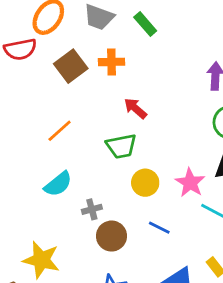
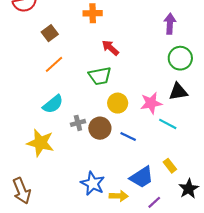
brown square: (71, 66) -> (50, 33), moved, size x0.7
pink star: (190, 183) -> (151, 103), turned 30
brown circle: (112, 236) -> (100, 128), moved
yellow star: (41, 260) -> (40, 143), moved

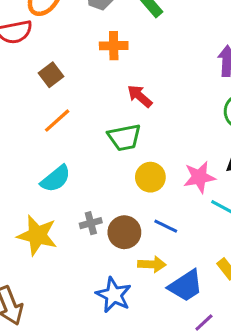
gray cross: (78, 123) -> (91, 223), moved
brown circle: (100, 128) -> (124, 232), moved
yellow arrow: (119, 196) -> (152, 264), moved

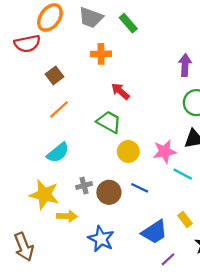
green trapezoid: (124, 137) -> (109, 122), turned -140
yellow arrow: (152, 264) -> (67, 216), moved

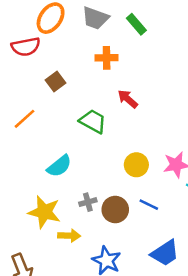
orange line: (59, 109) -> (24, 119), moved
green trapezoid: (109, 122) -> (93, 121), moved

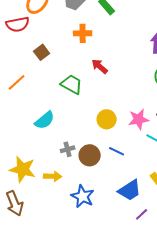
yellow star: (44, 212) -> (23, 169), moved

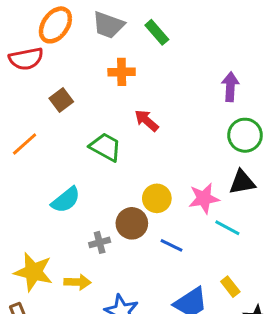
brown circle: (90, 155) -> (132, 223), moved

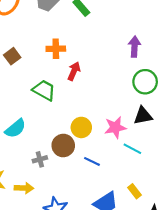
orange cross: (122, 72) -> (56, 49), moved
red arrow: (147, 120) -> (74, 71), turned 72

